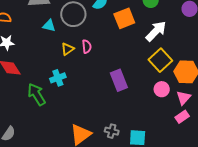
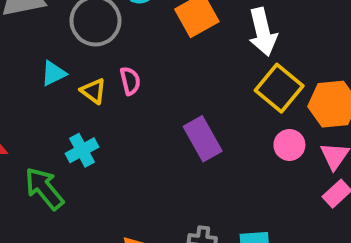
cyan triangle: (49, 26) -> (53, 73), moved, turned -32
white arrow: (156, 31) -> (263, 32), turned 130
yellow triangle: (68, 49) -> (93, 91), turned -40

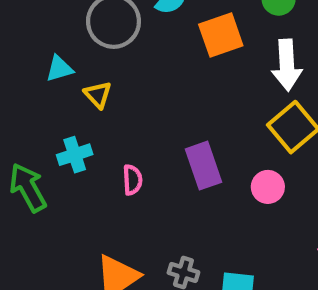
pink semicircle: (130, 81) -> (132, 180), moved
pink circle: (289, 145) -> (268, 187), moved

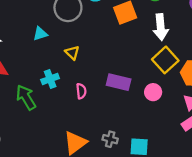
yellow triangle: (98, 95) -> (72, 53), moved
purple rectangle: (203, 166) -> (119, 82), turned -55

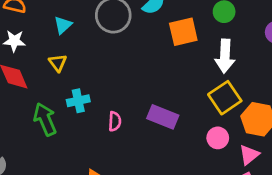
cyan triangle: (40, 34) -> (63, 25), moved, turned -32
yellow triangle: (72, 53) -> (58, 63), moved
pink circle: (153, 92) -> (218, 138), moved

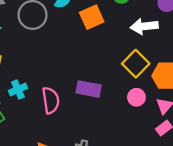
white arrow: (225, 56) -> (144, 26), moved, turned 92
pink semicircle: (115, 121) -> (51, 100), size x1.6

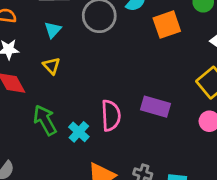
cyan cross: (18, 90) -> (79, 132), moved, turned -30

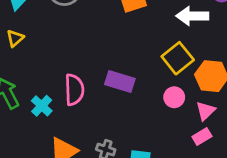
yellow triangle: (52, 66) -> (15, 38), turned 30

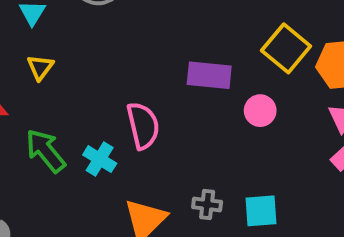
purple rectangle: (120, 82) -> (209, 75), moved
pink circle: (174, 97) -> (260, 111), moved

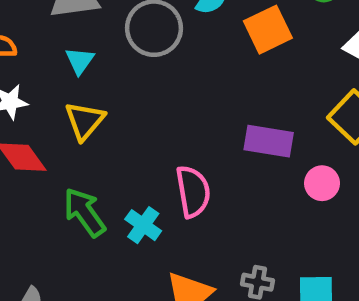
yellow triangle: (40, 67) -> (85, 121), size x1.4

